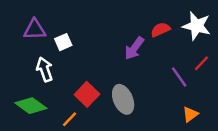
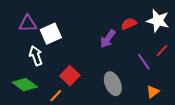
white square: (63, 42) -> (51, 34), size x1.5
gray ellipse: (123, 99) -> (113, 84), moved

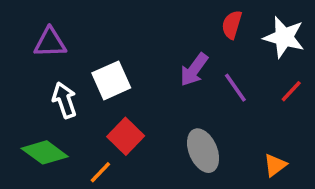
red semicircle: (129, 24) -> (232, 25), moved, turned -49
white square: (51, 34) -> (111, 80), moved
purple line: (144, 62) -> (235, 88), moved

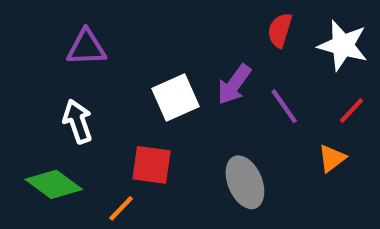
purple triangle: (50, 43) -> (86, 48), moved
white square: (111, 80) -> (175, 98), moved
red square: (126, 136) -> (152, 165), turned -36
orange triangle: (275, 165) -> (332, 158), moved

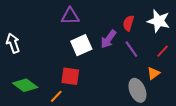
red semicircle: (280, 30) -> (128, 23), moved
purple triangle: (86, 48) -> (70, 16), moved
white arrow: (78, 121) -> (13, 43), moved
gray ellipse: (245, 182) -> (137, 90), moved

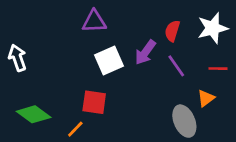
white star: (159, 21) -> (213, 28), turned -30
red line: (163, 51) -> (218, 69), turned 48

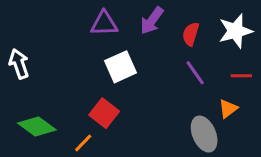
purple arrow: (145, 52) -> (152, 21), moved
red square: (94, 102) -> (104, 113), turned 30

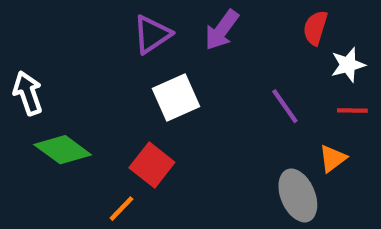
purple triangle: (104, 24) -> (152, 34), turned -32
white star: (235, 31) -> (348, 65), moved, size x0.7
red semicircle: (191, 34) -> (315, 28), moved
green diamond: (37, 127) -> (63, 150), moved

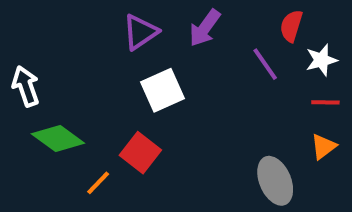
purple line: (285, 106) -> (265, 64), moved
orange triangle: (333, 158) -> (323, 147), moved
orange line: (121, 209) -> (98, 183), moved

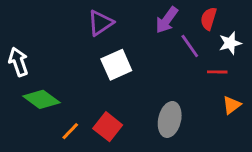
purple arrow: (205, 28) -> (167, 20), moved
red line: (325, 102) -> (217, 72), moved
red square: (140, 153) -> (108, 127), moved
gray ellipse: (275, 181) -> (170, 119), moved, turned 36

